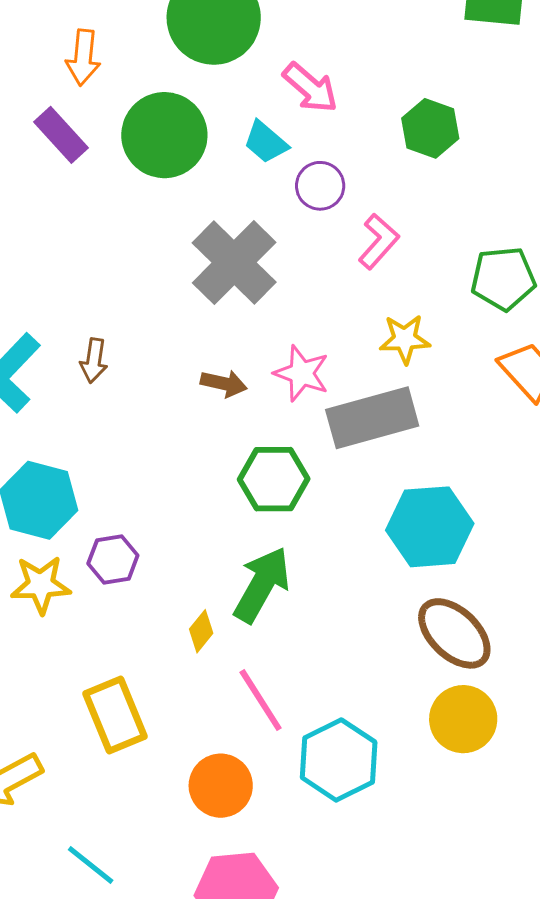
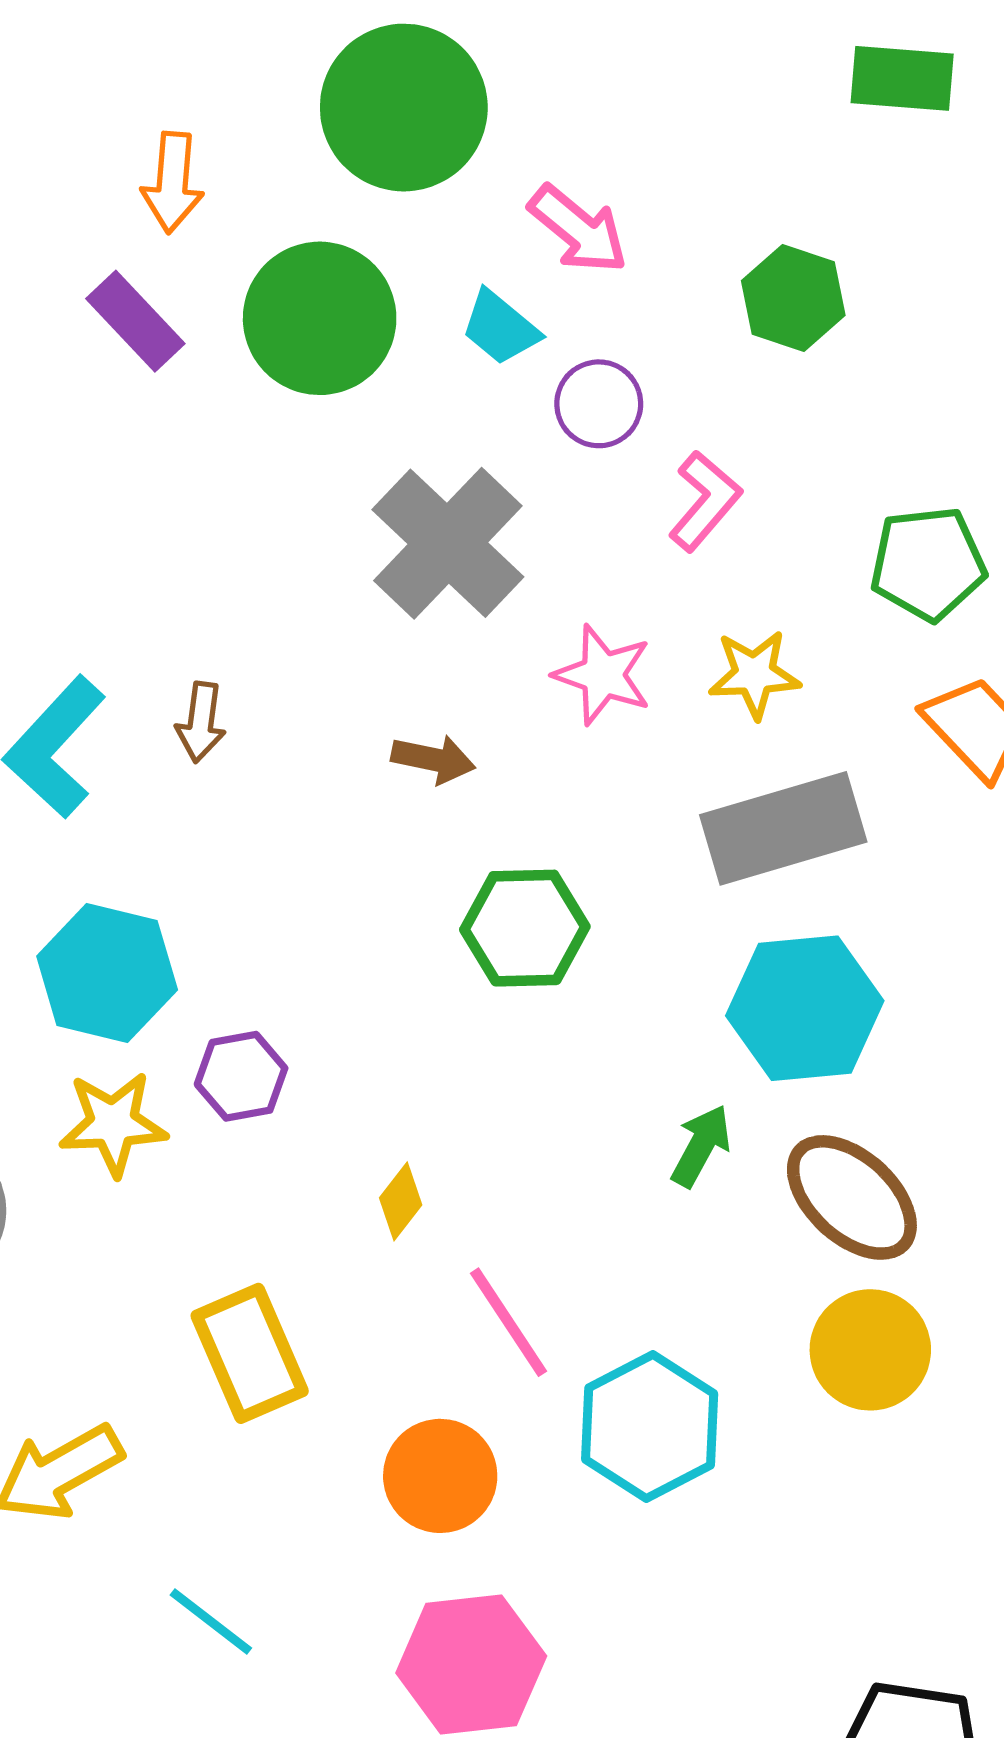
pink star: (302, 373) -> (603, 675), moved
gray rectangle: (372, 418) -> (783, 828), moved
green arrow: (262, 585) -> (701, 1146), moved, size x0.6

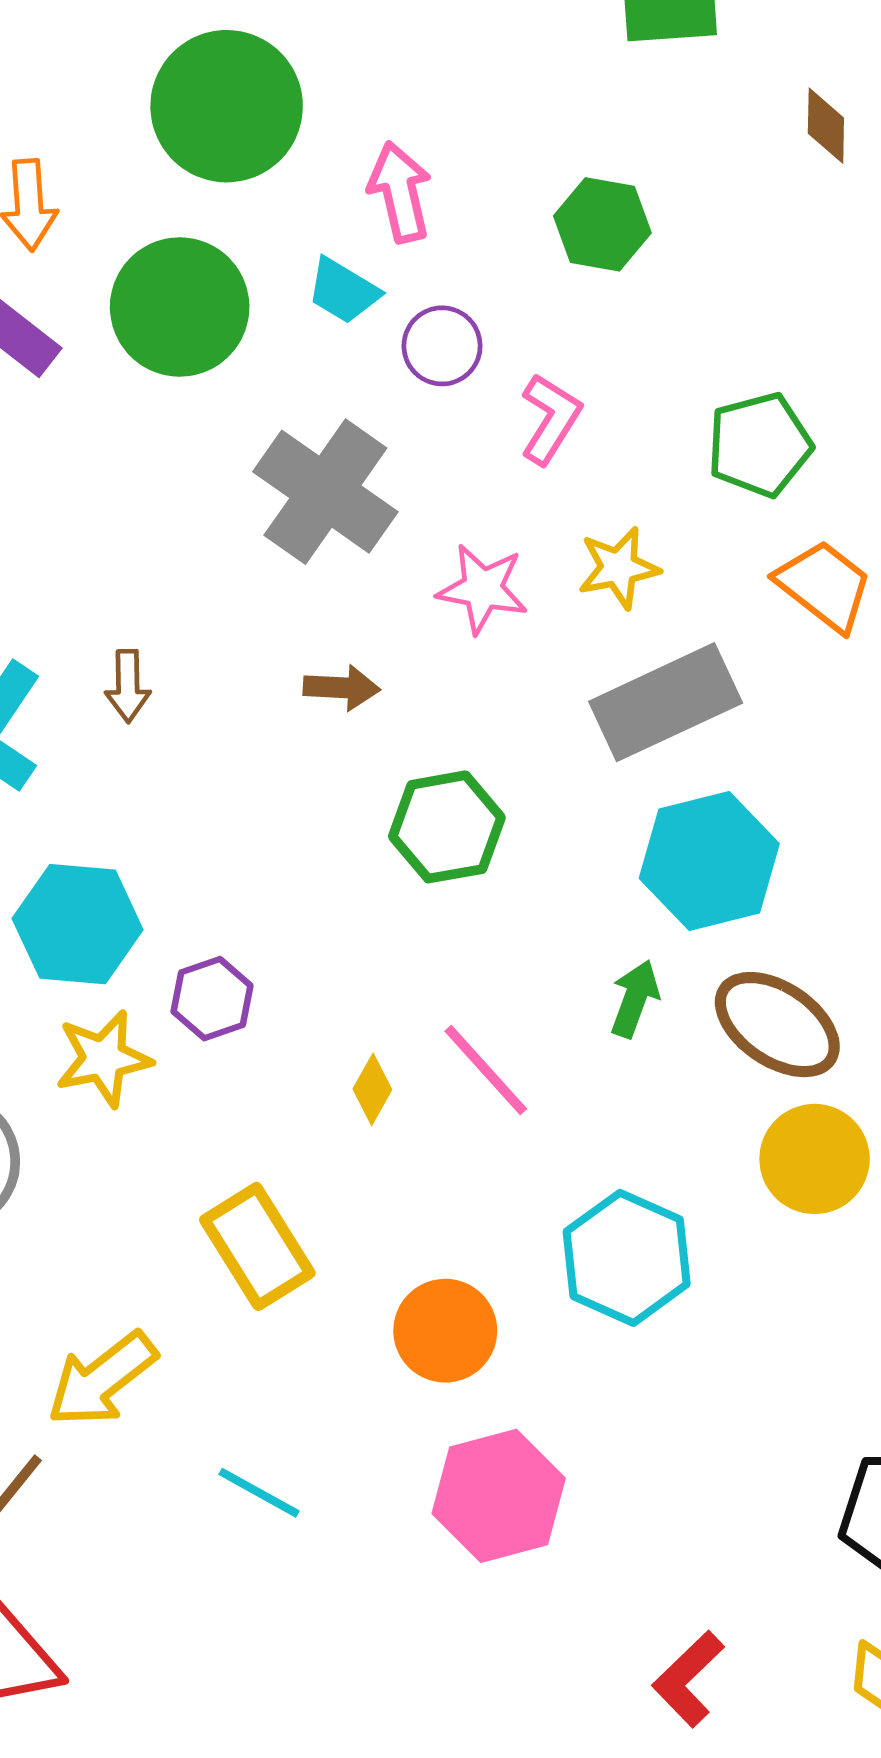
pink arrow: (578, 229) -> (400, 192), turned -134
pink line: (509, 1322) -> (486, 1070), moved

